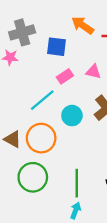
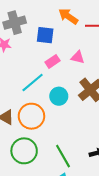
green line: (77, 183) -> (63, 156), turned -30

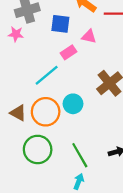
pink triangle: (78, 57) -> (89, 36), moved
cyan circle: (59, 96) -> (73, 104), moved

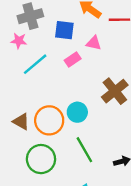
cyan line: (47, 75) -> (35, 64), moved
green line: (80, 155) -> (84, 150), moved

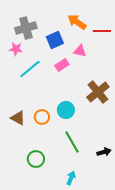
blue square: (64, 30) -> (55, 40), turned -30
orange circle: (49, 120) -> (42, 117), size x0.6
green circle: (41, 159) -> (36, 159), moved, size x0.7

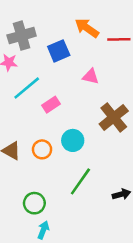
pink triangle: (80, 51) -> (91, 76), moved
pink rectangle: (62, 65) -> (51, 105), moved
green line: (72, 142) -> (80, 181), turned 65
cyan arrow: (71, 178) -> (43, 230), moved

